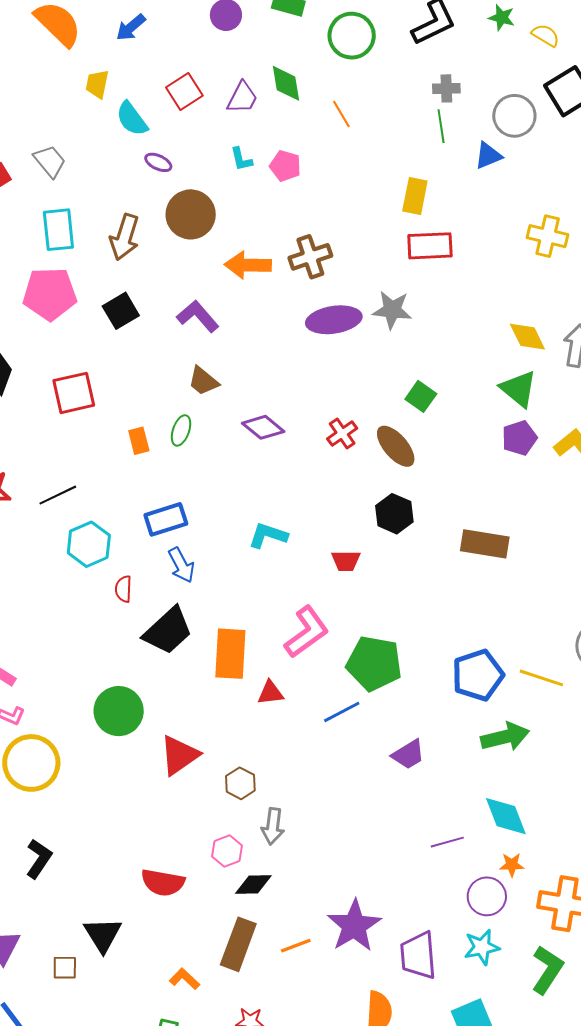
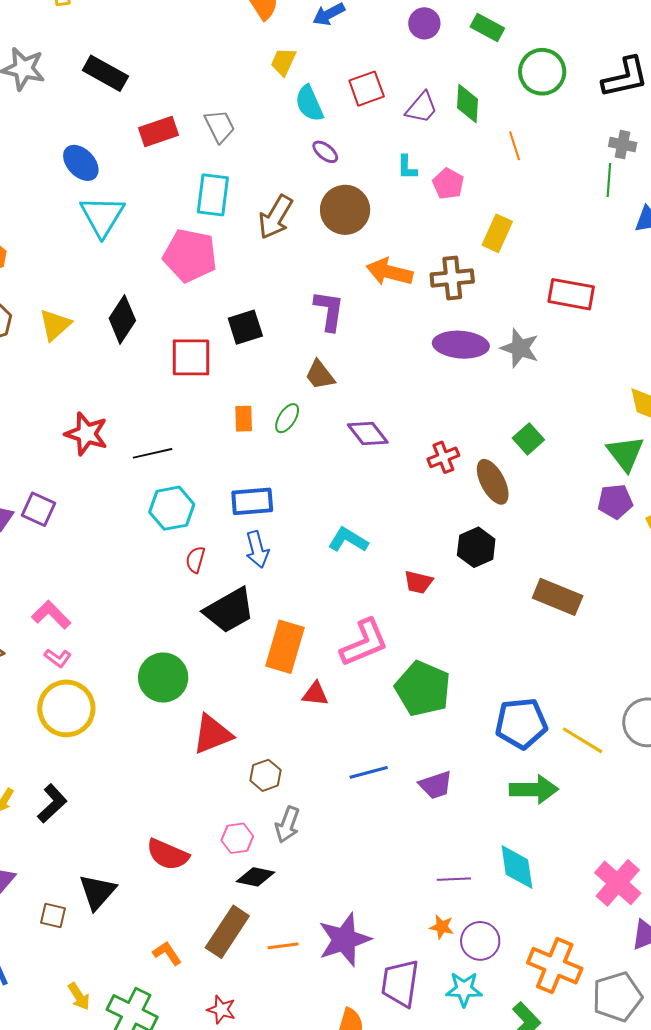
yellow rectangle: (415, 196) -> (497, 233), moved
black square: (121, 311) -> (245, 327), moved
purple L-shape: (198, 316) -> (329, 311), turned 36
blue line: (342, 712) -> (369, 772), moved
orange star: (512, 865) -> (442, 927), moved

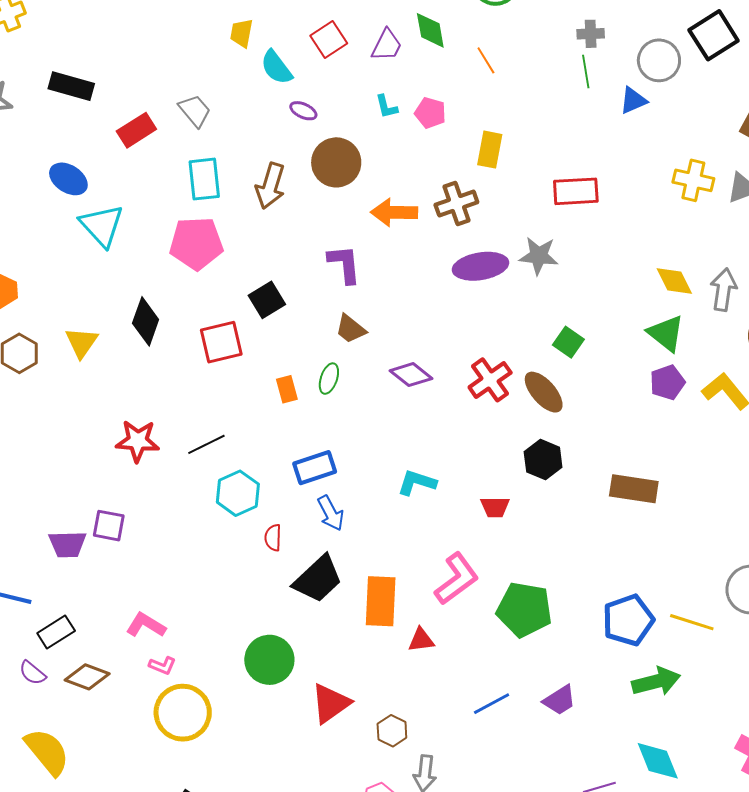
red cross: (443, 457) -> (490, 380), size x1.4

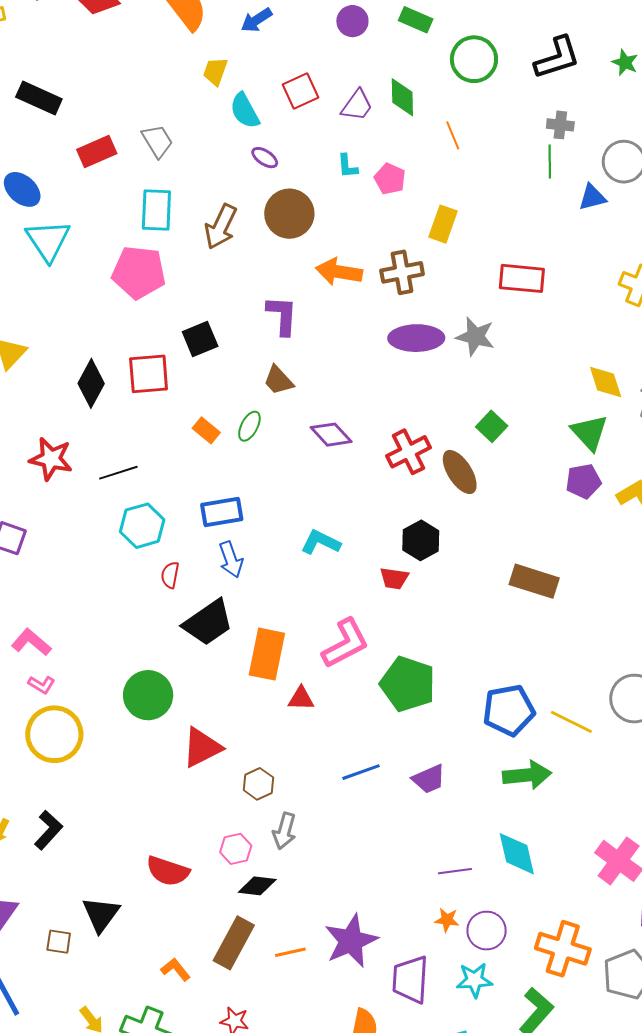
black diamond: (146, 321) -> (91, 383), moved
orange rectangle: (287, 389) -> (206, 430), turned -44
black hexagon: (543, 460) -> (421, 540), moved

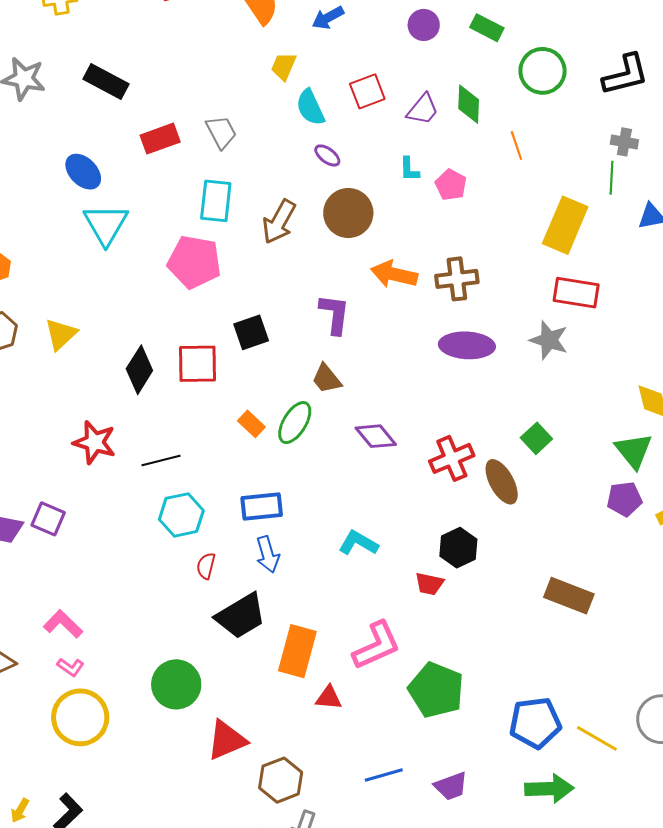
yellow rectangle: (443, 224) -> (565, 225), moved, size x1.5
gray star: (475, 337) -> (549, 340), moved
green ellipse: (249, 426) -> (295, 423), size x1.4
brown hexagon: (258, 784) -> (281, 780), size x1.4

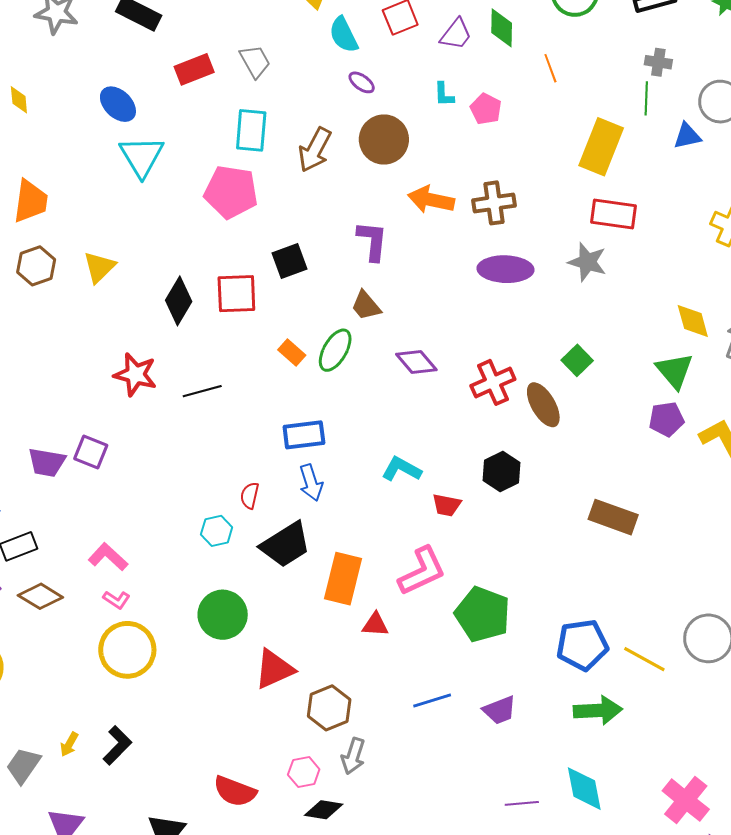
cyan hexagon: (181, 515) -> (217, 531), moved, size x0.7
red trapezoid: (429, 584) -> (447, 505), moved

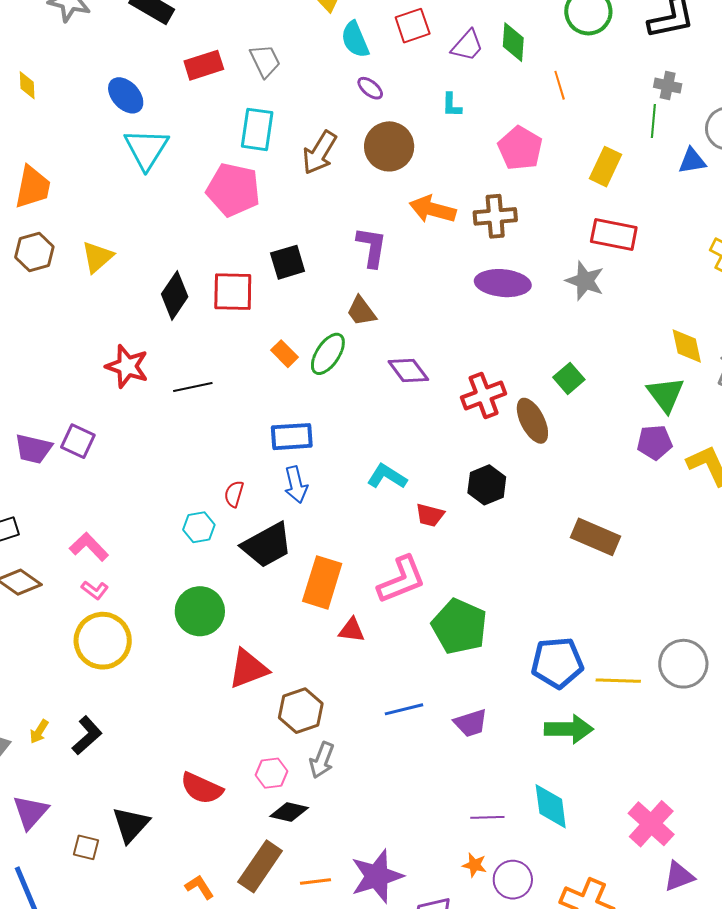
pink pentagon: (486, 109) -> (520, 148), moved, size x1.4
yellow rectangle: (601, 147) -> (605, 167), size x0.7
yellow line: (644, 659) -> (618, 681), turned -30

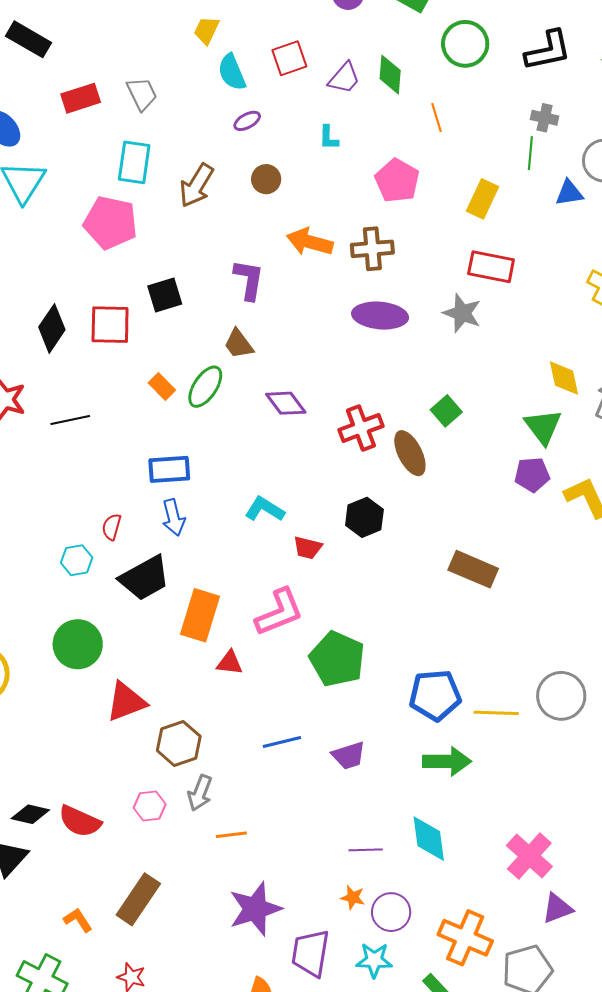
purple ellipse: (370, 88) -> (247, 121), turned -68
brown circle: (389, 146) -> (266, 179), size x0.6
black diamond: (289, 812) -> (30, 814), moved
orange line: (316, 881) -> (231, 835), moved

